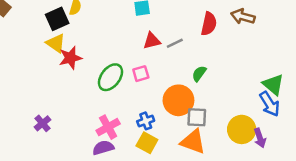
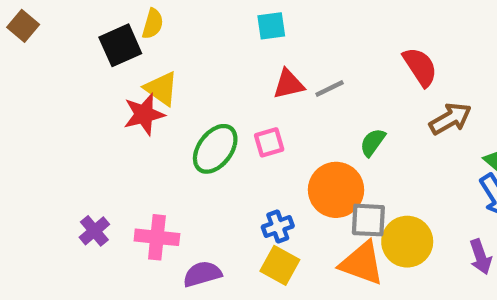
brown arrow: (243, 17) -> (450, 119), moved, turned 135
red semicircle: (209, 24) -> (420, 67), moved, turned -45
yellow triangle: (56, 43) -> (161, 88), moved
pink cross: (108, 127) -> (157, 237), moved, turned 35
yellow circle: (242, 129) -> (407, 242), moved

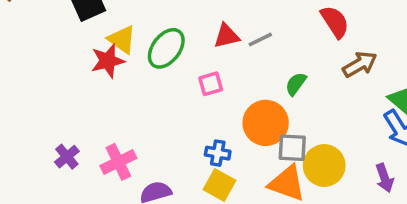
green ellipse: (215, 149) -> (166, 48), moved
blue cross: (278, 227) -> (218, 153), turned 30
pink cross: (157, 237) -> (118, 162), turned -32

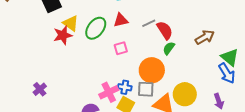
red semicircle: (335, 22) -> (165, 30), moved
red triangle: (227, 36) -> (121, 20), moved
gray square: (292, 148) -> (146, 89), moved
pink cross: (118, 162) -> (109, 92), moved

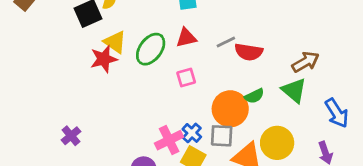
red semicircle: (165, 30) -> (249, 52), turned 132
green semicircle: (169, 48) -> (254, 96), moved, turned -152
green triangle: (230, 57) -> (294, 90), moved
blue cross: (125, 87) -> (192, 133), turned 32

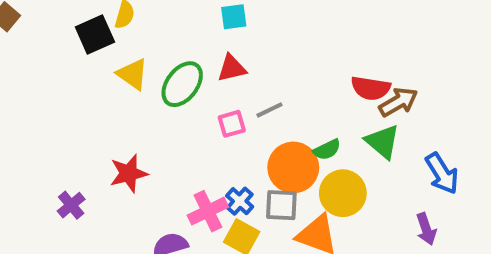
gray line: (226, 42) -> (269, 110), moved
red semicircle: (249, 52) -> (371, 88), moved
red star: (104, 59) -> (129, 173), moved
yellow circle: (277, 143) -> (343, 193), moved

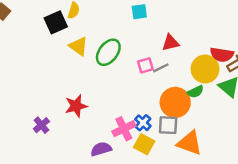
red triangle: (232, 68) -> (170, 43), moved
pink square: (232, 124) -> (145, 65), moved
yellow circle: (343, 193) -> (205, 69), moved

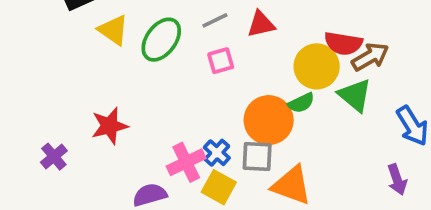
gray line: (161, 68) -> (215, 20), moved

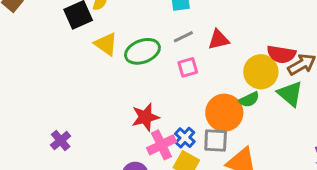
green ellipse: (161, 40) -> (142, 51), turned 32
red star: (109, 126) -> (145, 117), moved

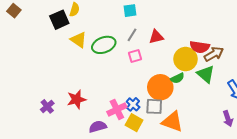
gray line: (183, 37) -> (132, 35), turned -32
red star: (145, 117) -> (77, 99), moved

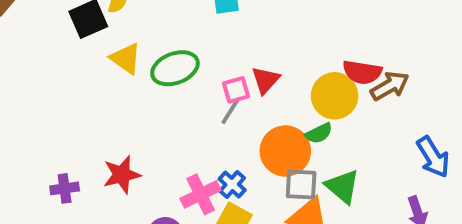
gray line: (132, 35) -> (230, 112), moved
red triangle: (156, 37) -> (266, 80), moved, turned -35
green triangle: (206, 74) -> (342, 186), moved
purple cross: (47, 106) -> (65, 188), turned 32
gray square: (154, 106) -> (301, 185), moved

